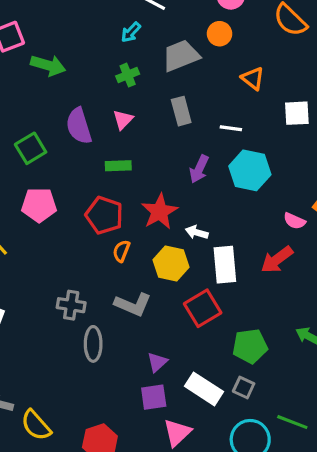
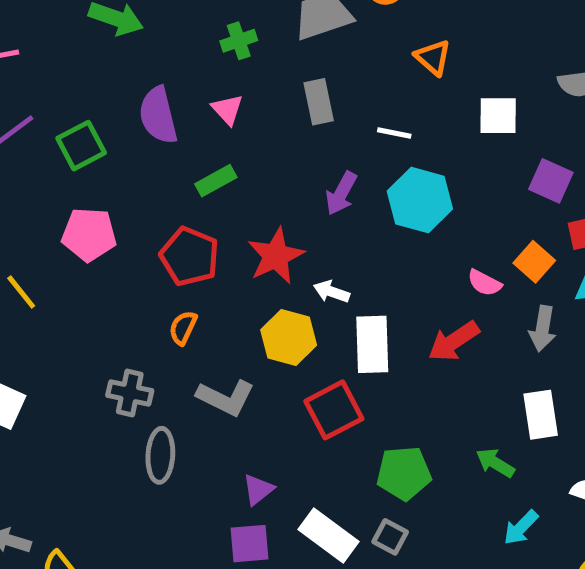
pink triangle: (123, 120) -> (227, 109), turned -30
green rectangle: (118, 166) -> (216, 181), turned -30
orange semicircle: (121, 251) -> (183, 328), moved

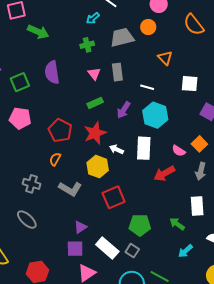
pink triangle: (227, 109) -> (94, 74), moved
green rectangle: (216, 181) -> (95, 103), moved
white rectangle: (372, 344) -> (144, 148), moved
gray ellipse: (160, 455) -> (27, 220), moved, turned -55

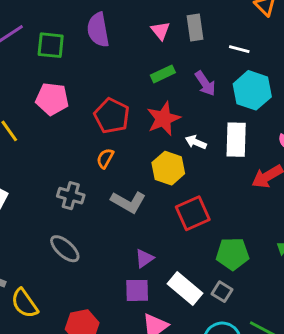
green square: (20, 82) -> (51, 45), turned 30
purple arrow: (124, 110) -> (205, 83), turned -66

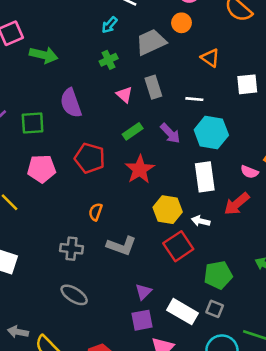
red pentagon: (112, 116) -> (90, 158), moved
white arrow: (196, 142) -> (201, 221), moved
yellow hexagon: (168, 168) -> (168, 210), moved

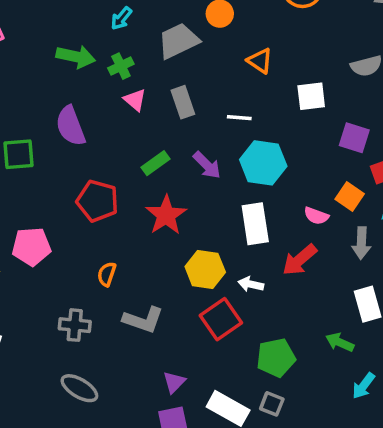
green arrow: (44, 55) -> (76, 57), moved
pink triangle: (124, 95) -> (135, 100), moved
pink pentagon: (42, 169) -> (31, 246), moved

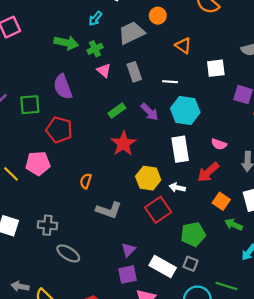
orange square: (350, 196) -> (221, 201), moved
red pentagon: (98, 201) -> (59, 130), moved
gray cross: (75, 325) -> (47, 225), moved

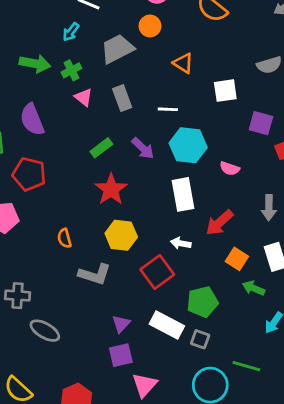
pink semicircle: (219, 144) -> (230, 169), moved
yellow hexagon: (148, 178) -> (121, 235), moved
orange semicircle: (86, 181) -> (64, 238), turned -32
white rectangle: (163, 266) -> (167, 325), moved

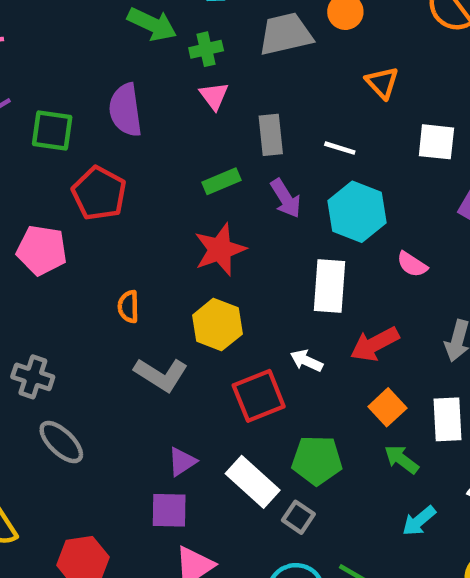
gray rectangle: (122, 98) -> (271, 135), moved

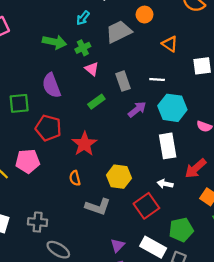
green rectangle: (222, 181) -> (96, 102), moved
purple arrow: (286, 198) -> (137, 109), turned -84
red star: (220, 250) -> (84, 144), moved

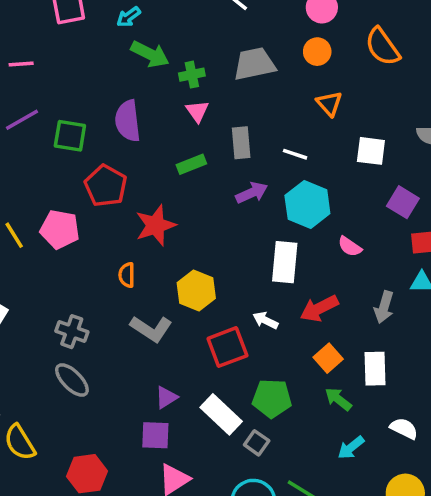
orange circle: (145, 15) -> (317, 52), moved
cyan arrow: (83, 18) -> (129, 17), moved
gray cross: (38, 222) -> (72, 332), moved

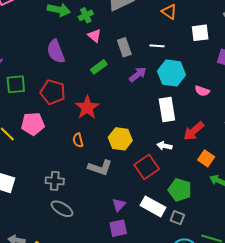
green square: (70, 136) -> (16, 84), moved
green pentagon: (272, 398) -> (180, 190), turned 30

